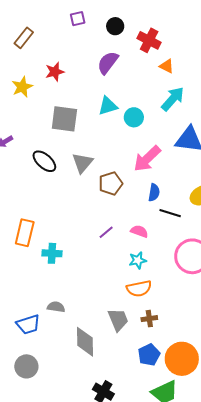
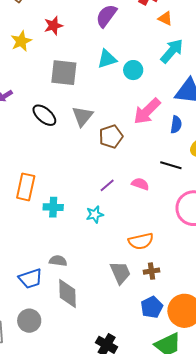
blue semicircle: (154, 192) -> (176, 125), moved
cyan star: (138, 260) -> (95, 214), moved
gray diamond: (85, 342) -> (67, 294), moved

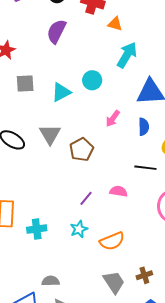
cyan triangle: (107, 59) -> (61, 92), moved
gray square: (64, 73) -> (25, 83), moved, size x0.7
pink arrow: (147, 111) -> (113, 119), size x0.6
orange semicircle: (141, 241) -> (112, 241), moved

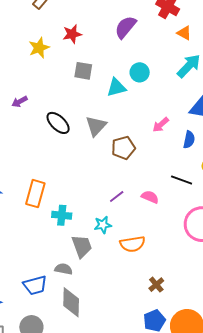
cyan circle: (92, 80) -> (140, 72), moved
brown cross: (144, 275) -> (156, 285), turned -35
gray trapezoid: (114, 282) -> (82, 246), moved

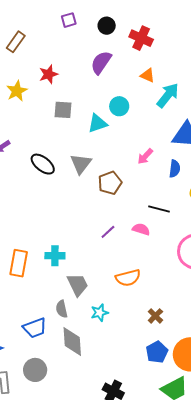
orange triangle: (184, 33) -> (148, 75), moved
black line: (182, 180) -> (159, 209), moved
orange rectangle: (35, 194) -> (19, 263), moved
cyan star: (103, 225) -> (100, 313), moved
gray semicircle: (64, 269) -> (62, 309), turned -108

